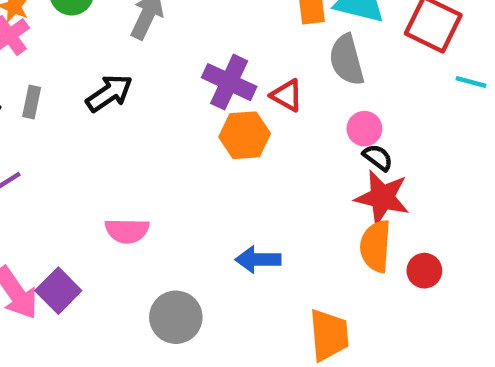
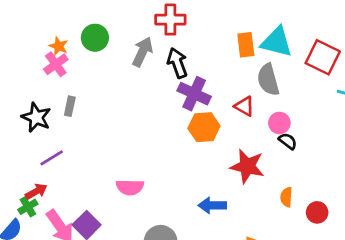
black arrow: (109, 93) -> (177, 63), moved, turned -76
red triangle: (287, 95) -> (244, 106), moved
red star: (382, 197) -> (247, 166), moved
orange semicircle: (376, 246) -> (286, 197), size x0.6

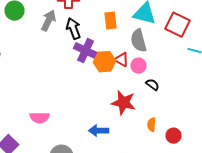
orange rectangle: (246, 45) -> (110, 21), moved
pink circle: (279, 123) -> (138, 66), moved
orange hexagon: (204, 127) -> (104, 62), moved

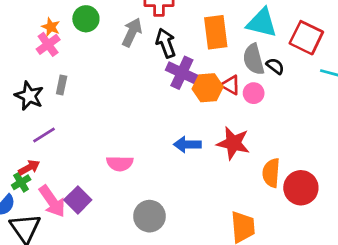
orange rectangle: (110, 21) -> (216, 32), size x1.4
black semicircle: (152, 85) -> (275, 66), moved
orange semicircle: (152, 125) -> (271, 173), size x1.5
blue arrow: (98, 131) -> (187, 144), moved
red circle: (174, 136) -> (301, 188), size x1.6

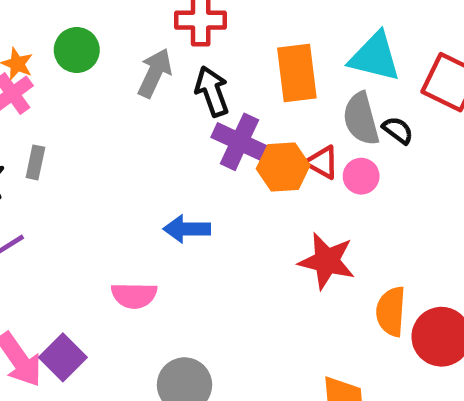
blue arrow: (187, 144) -> (187, 229), moved

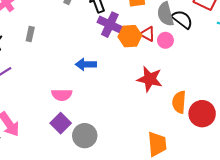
black semicircle: (398, 130) -> (182, 19), size x1.5
gray rectangle: (35, 162) -> (30, 34), moved
purple square: (63, 357) -> (61, 123), moved

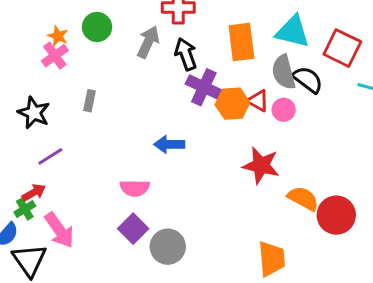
orange semicircle: (179, 102) -> (303, 199), turned 115

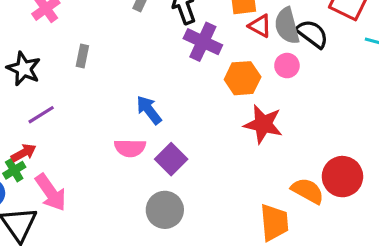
red triangle: (258, 101) -> (260, 26), moved
orange hexagon: (232, 104) -> (243, 78), moved
blue arrow: (169, 144) -> (149, 110), moved, turned 52
orange semicircle: (303, 199) -> (308, 191), moved
purple square: (133, 229) -> (171, 159), moved

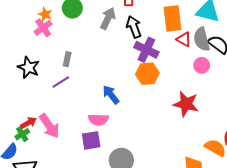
orange hexagon: (243, 78) -> (147, 74), moved
purple line: (41, 115) -> (61, 82), moved
purple square: (171, 159) -> (91, 140), moved, turned 36
pink arrow: (51, 192) -> (49, 126), moved

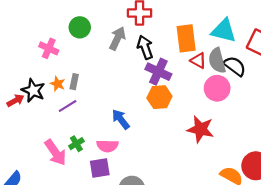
orange star: (45, 14) -> (58, 84), moved
pink cross: (43, 28) -> (49, 48), turned -30
pink circle: (202, 65) -> (217, 88), size x1.5
red arrow: (29, 123) -> (16, 100), moved
green cross: (22, 134) -> (76, 144), moved

